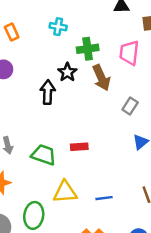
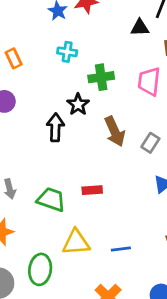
brown arrow: (101, 78) -> (115, 131), moved

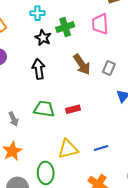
black star: (78, 104) -> (43, 38), moved
green trapezoid: (51, 200) -> (44, 109), moved

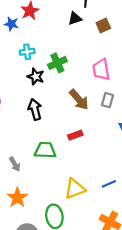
pink trapezoid: (100, 24) -> (101, 70), moved
red rectangle: (73, 109) -> (75, 135), moved

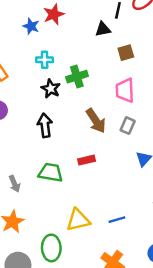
brown square: (103, 26) -> (126, 53), moved

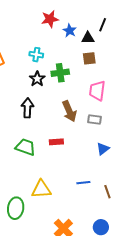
blue star: (31, 26) -> (70, 31), moved
brown square: (126, 53) -> (89, 58), moved
gray rectangle: (128, 126) -> (95, 119), turned 64
blue line: (117, 220) -> (83, 183), moved

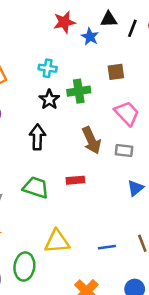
black triangle: (88, 38) -> (109, 19), moved
pink trapezoid: (97, 91) -> (127, 113), turned 130
blue line: (83, 183) -> (107, 247), moved

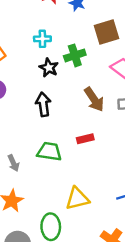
brown square: (116, 72) -> (106, 32), size x1.5

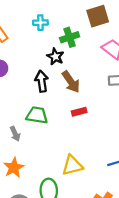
black star: (49, 68) -> (55, 57), moved
brown arrow: (94, 99) -> (71, 82), moved
green trapezoid: (49, 151) -> (37, 115), moved

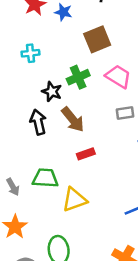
green cross: (70, 37) -> (78, 77), moved
green trapezoid: (37, 115) -> (45, 178), moved
yellow triangle: (72, 165) -> (74, 200), moved

